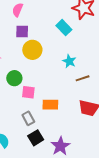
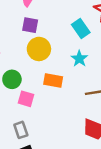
cyan star: (69, 61) -> (79, 59), moved
orange rectangle: (50, 105) -> (53, 81), moved

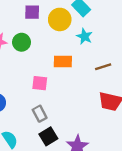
yellow circle: (39, 49) -> (60, 19), moved
green circle: (12, 79) -> (22, 42), moved

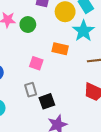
cyan star: (84, 36) -> (83, 31), size x1.5
black square: (48, 136) -> (47, 101), moved

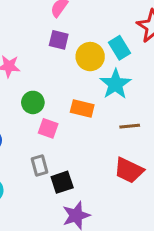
green circle: (28, 25) -> (33, 102), moved

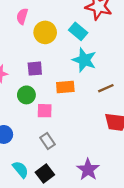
purple square: (59, 40) -> (35, 69), moved
yellow circle: (90, 57) -> (45, 32), moved
black square: (62, 182) -> (45, 173), moved

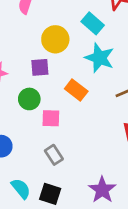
yellow circle: (45, 32) -> (55, 39), moved
orange rectangle: (65, 87) -> (76, 90), turned 42
black square: (45, 173) -> (50, 194), turned -36

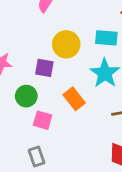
cyan rectangle: (93, 23) -> (106, 38), turned -50

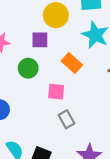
pink square: (43, 120) -> (56, 92), moved
gray rectangle: (37, 156) -> (66, 119), moved

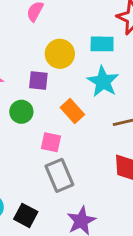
gray rectangle: (66, 119) -> (59, 175), size x1.5

